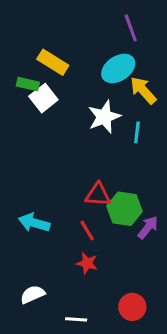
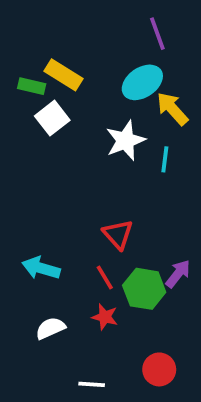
green rectangle: (28, 84) -> (32, 86), moved
red triangle: (98, 195) -> (118, 234), turned 44
green hexagon: (124, 209) -> (144, 289), moved
white semicircle: (33, 294) -> (50, 328), moved

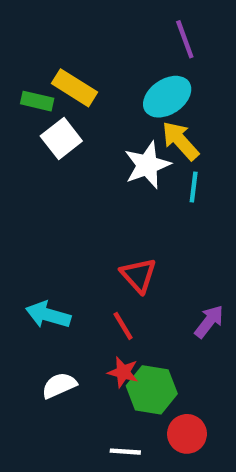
yellow arrow: (172, 109) -> (180, 141), moved
green hexagon: (144, 289) -> (152, 390), moved
white line: (92, 384) -> (125, 452), moved

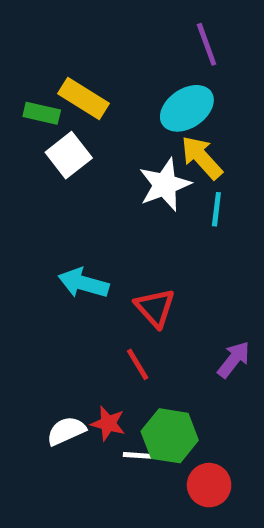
cyan arrow: (48, 315) -> (83, 283), moved
red star: (123, 372) -> (108, 424), moved
white line: (125, 452) -> (140, 456), moved

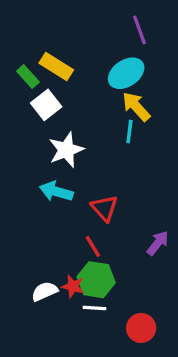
green rectangle: (42, 113) -> (28, 77), turned 35
white star: (165, 185) -> (66, 150), moved
cyan line: (216, 209) -> (129, 132), moved
green hexagon: (170, 436) -> (96, 280), moved

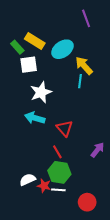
cyan ellipse: (126, 73) -> (62, 49), moved
white square: (46, 105) -> (29, 65), turned 30
red star: (73, 286) -> (44, 186), moved

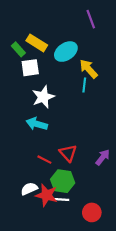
red triangle: (65, 128) -> (68, 153), moved
red line: (57, 152) -> (44, 160), moved, turned -32
red star: (44, 186) -> (46, 195), size x1.5

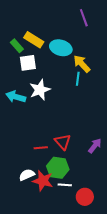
cyan ellipse: (66, 52) -> (61, 48), turned 50
cyan arrow: (37, 124) -> (16, 97), moved
red line: (44, 160) -> (41, 148), turned -32
white line: (62, 200) -> (65, 185), moved

